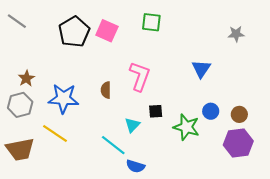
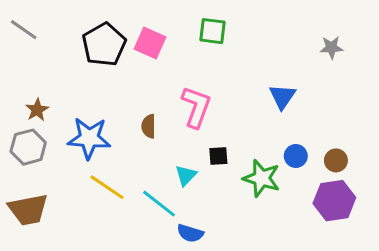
yellow line: (55, 133) -> (107, 187), moved

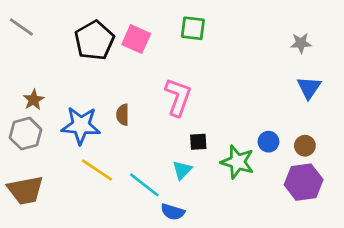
blue triangle: (282, 97) -> (309, 88), moved
brown semicircle: (149, 126) -> (123, 115), moved
cyan triangle: (186, 175) -> (182, 170), moved

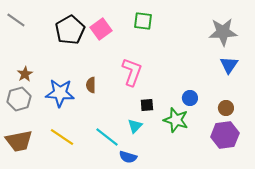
pink square: (136, 39) -> (101, 29), turned 30
gray star: (301, 43) -> (223, 32), size x1.8
blue circle: (268, 142) -> (190, 98), moved
yellow line: (97, 170) -> (62, 137), moved

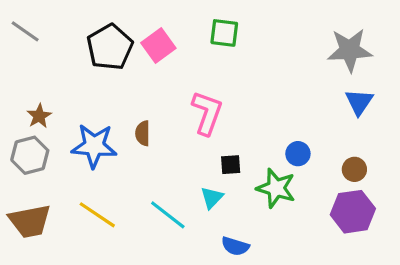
blue semicircle: (128, 157) -> (235, 246), moved

